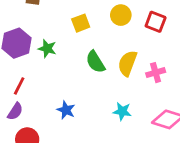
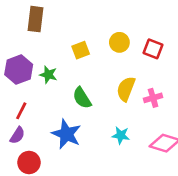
green semicircle: (95, 62) -> (82, 98), moved
blue star: (66, 110) -> (66, 134), size x1.6

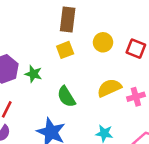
brown rectangle: (35, 19) -> (68, 20), moved
yellow semicircle: (126, 89) -> (109, 88), turned 45

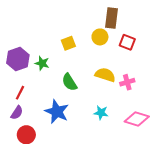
brown rectangle: (68, 20) -> (112, 18), moved
yellow semicircle: (109, 88) -> (105, 75), turned 42

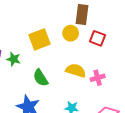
yellow square: (68, 43) -> (39, 39), size x1.5

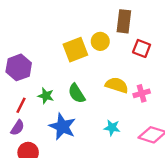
yellow circle: (71, 33) -> (100, 41), moved
green star: (14, 59) -> (46, 96), moved

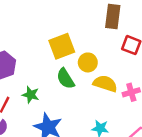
yellow circle: (100, 41) -> (88, 62), moved
green semicircle: (77, 93) -> (65, 79), moved

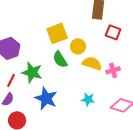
green star: (31, 95) -> (32, 72), size x1.5

